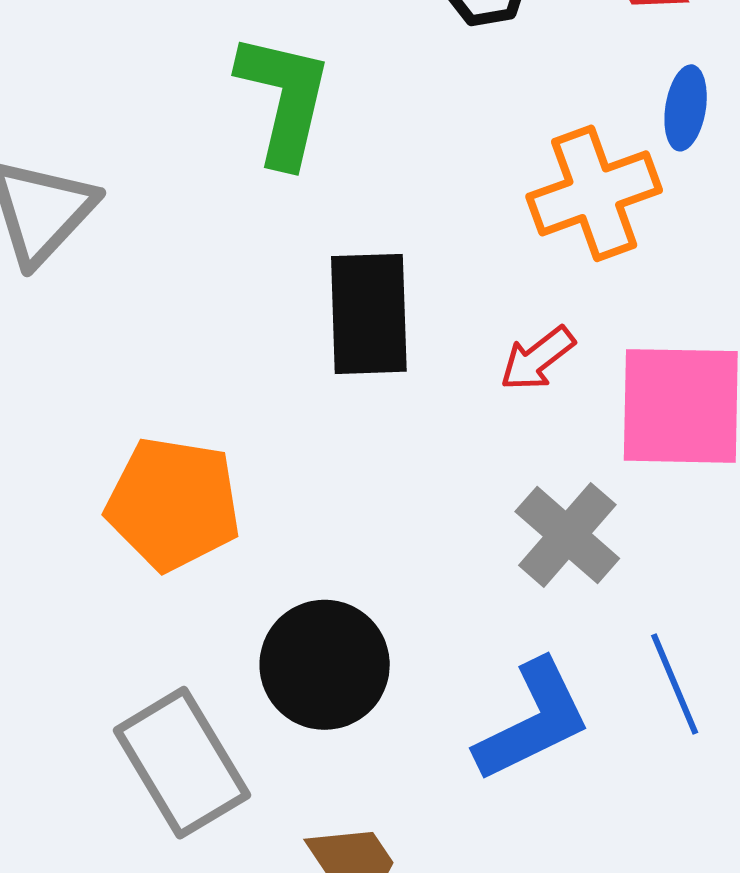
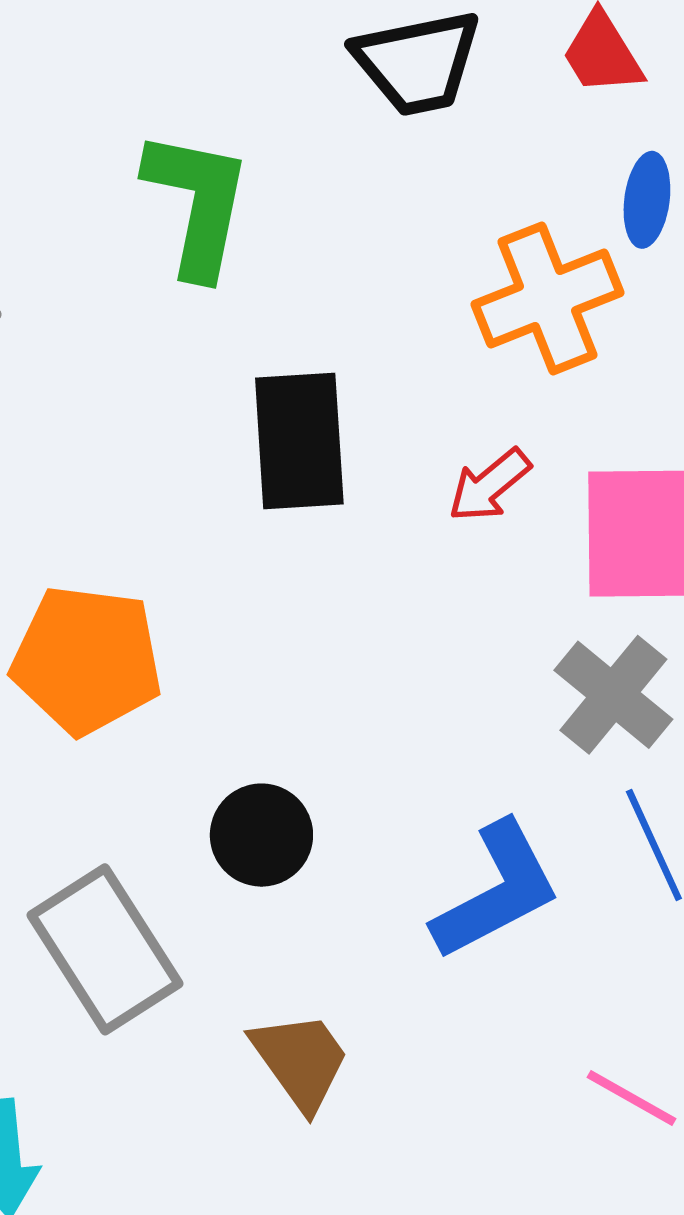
gray cross: (567, 535) -> (613, 695), moved
black circle: (325, 665) -> (261, 835), size x0.7

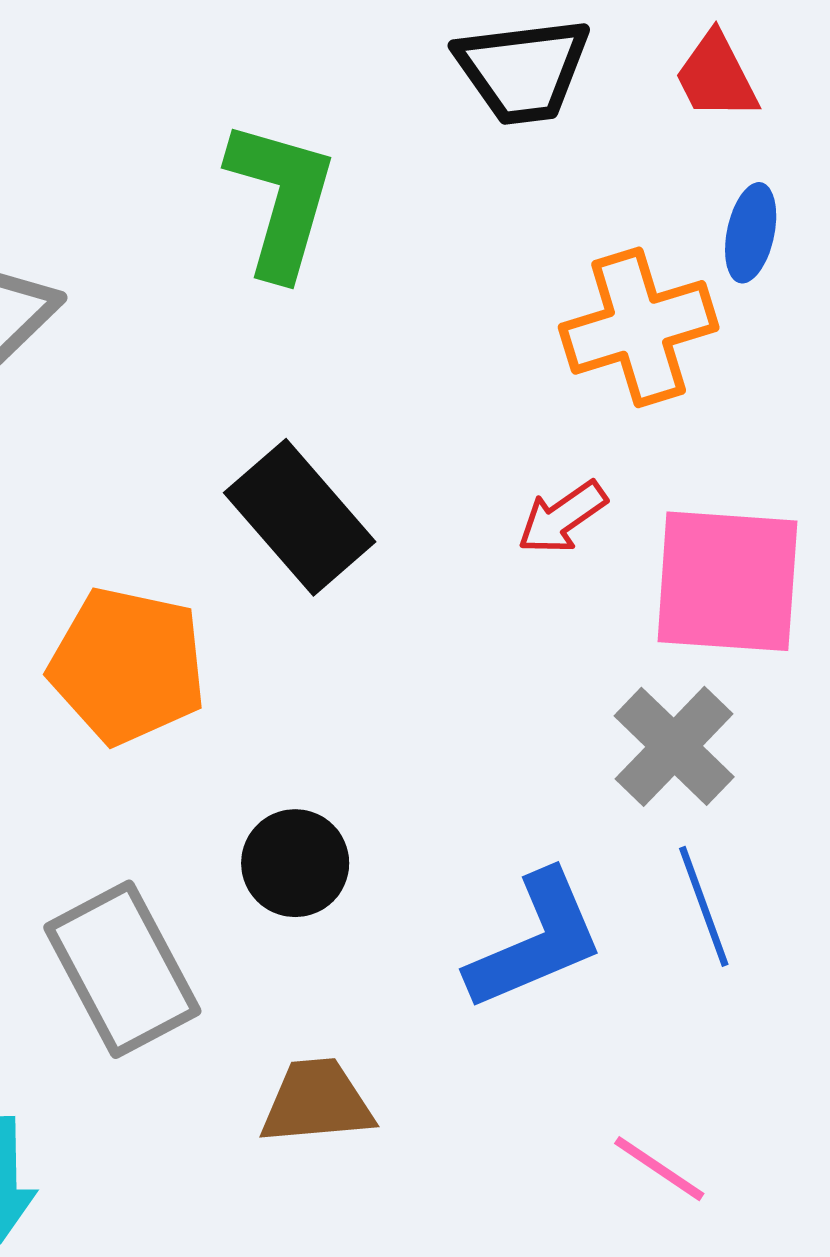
black rectangle: (299, 441) -> (300, 517), moved, turned -42
brown trapezoid: (300, 1061) -> (317, 1102), turned -64

